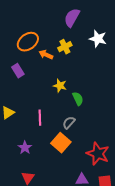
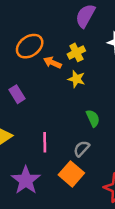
purple rectangle: (18, 71) -> (17, 94), moved
yellow star: (60, 86) -> (76, 79), moved
purple star: (25, 148) -> (26, 180), size x1.6

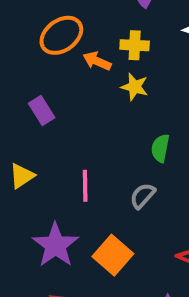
yellow cross: (76, 52) -> (135, 45), turned 30
green semicircle: (93, 118) -> (160, 148), turned -144
orange square: (71, 174) -> (113, 255), moved

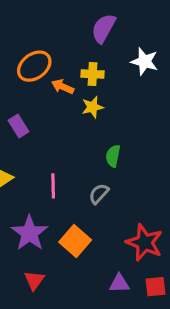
yellow star: (135, 87) -> (93, 107), turned -30

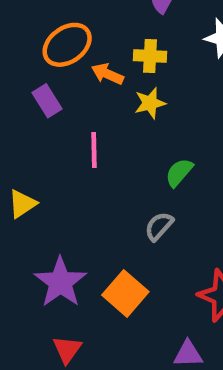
purple rectangle: (18, 126) -> (47, 101), moved
green semicircle: (113, 156) -> (179, 172), turned 30
pink line: (53, 186) -> (94, 150), moved

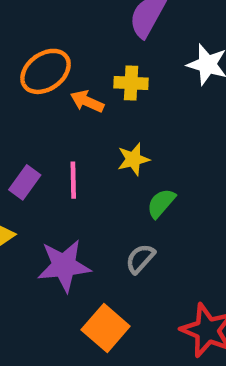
purple rectangle: (47, 101) -> (25, 182), moved, turned 68
yellow star: (150, 103) -> (133, 159), moved
purple star: (60, 282) -> (64, 266), moved, turned 30

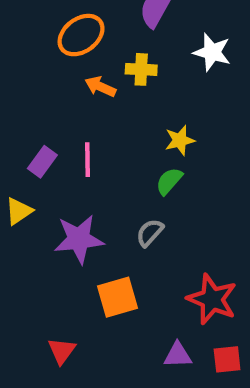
orange ellipse: (46, 71) -> (81, 35), moved
yellow star: (133, 159) -> (180, 140), moved
orange square: (106, 328) -> (118, 297), turned 33

